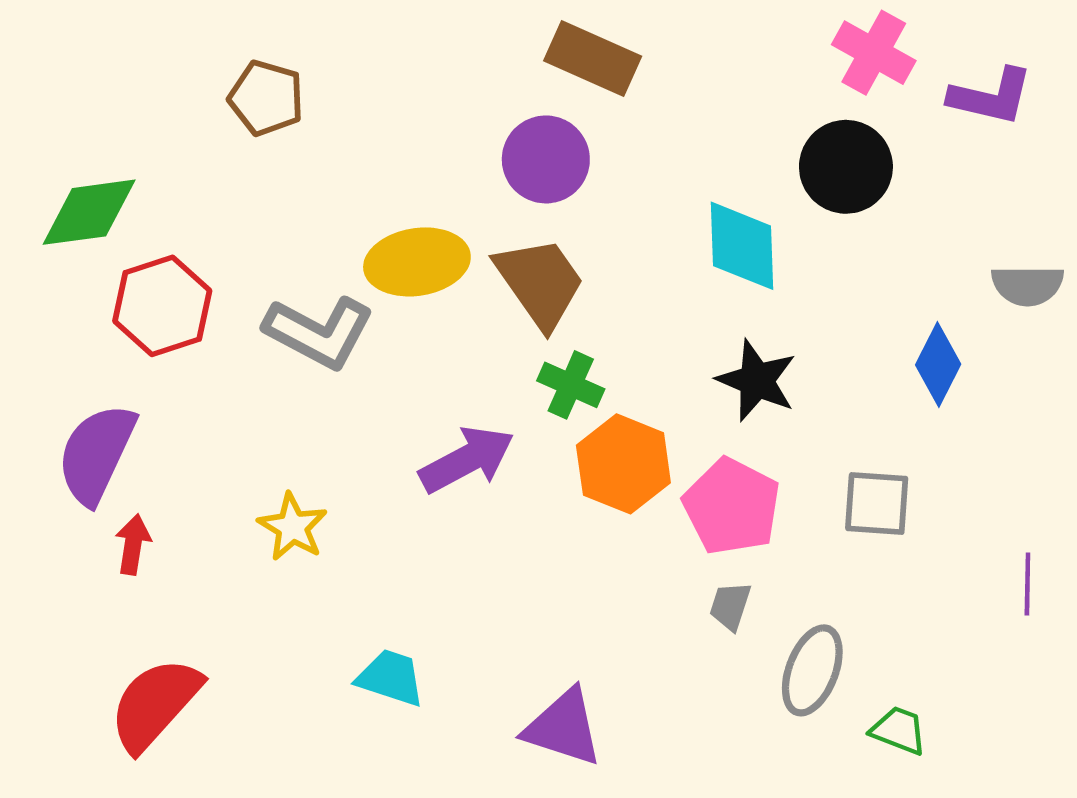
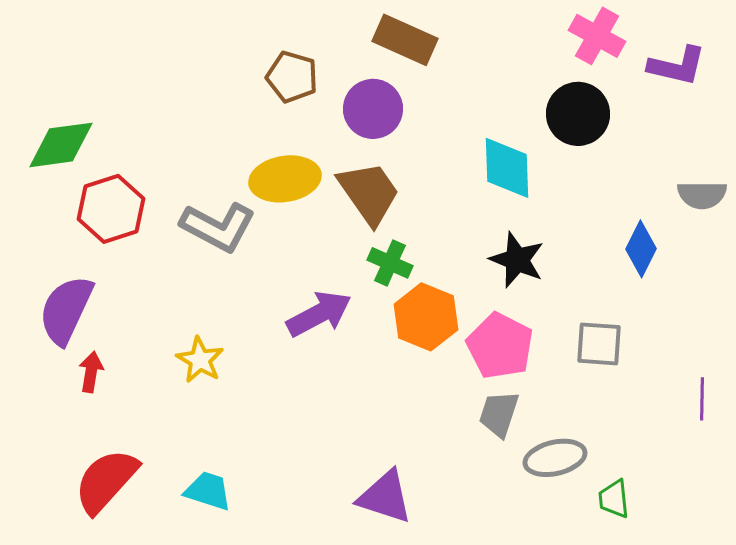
brown pentagon: (266, 98) -> (292, 77), moved
gray trapezoid: (730, 606) -> (499, 414), size x1.4
gray ellipse: (812, 670) -> (555, 458), turned 56
cyan trapezoid: (391, 678) -> (208, 491), moved
green trapezoid: (899, 730) -> (614, 499), turned -117

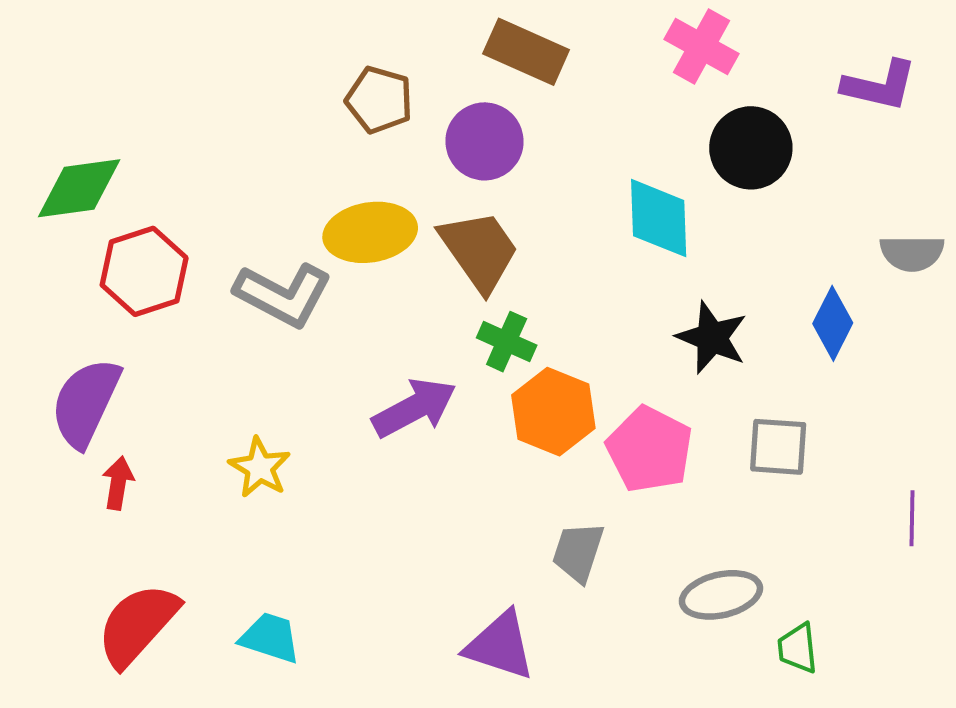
pink cross: (597, 36) -> (701, 47), moved
black star: (517, 260) -> (712, 338), moved
gray trapezoid: (499, 414) -> (578, 552), moved

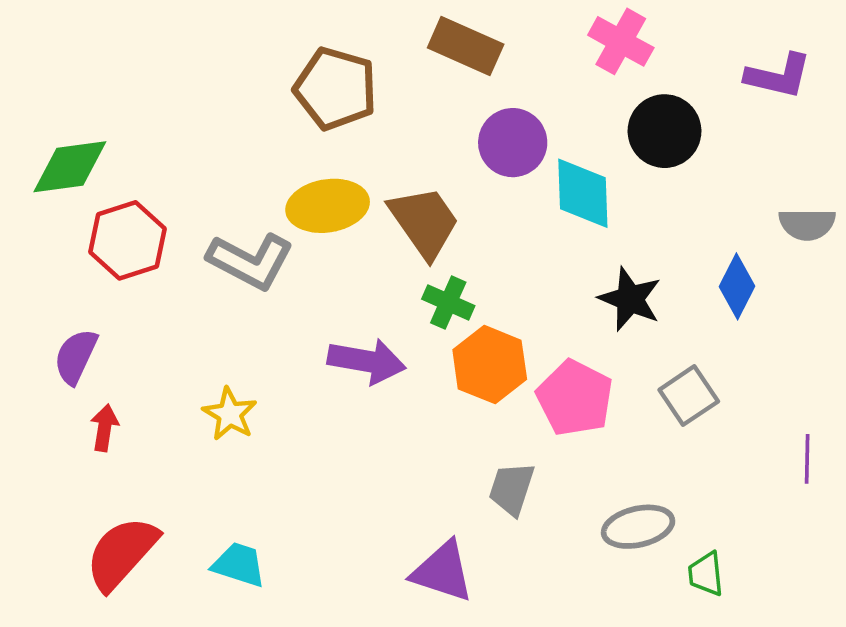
brown pentagon: (379, 100) -> (336, 89), size x1.4
purple circle: (484, 141) -> (513, 143), moved
purple semicircle: (86, 403) -> (76, 356), size x0.7
purple arrow: (414, 408) -> (367, 361), turned 38
gray square: (778, 447) -> (689, 396), turned -38

